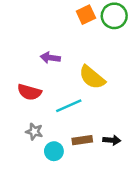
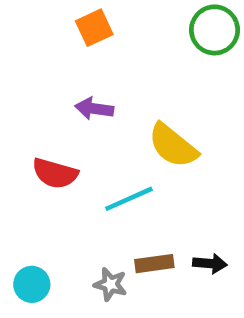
orange square: (86, 15) -> (94, 28), moved
gray star: (34, 132) -> (110, 284), moved
cyan circle: (54, 151) -> (32, 284), moved

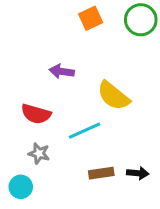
orange square: (94, 28) -> (91, 18), moved
gray star: (110, 284) -> (39, 153), moved

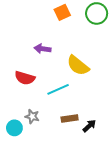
gray star: (39, 153) -> (32, 116), moved
black arrow: (138, 173) -> (89, 126), moved, turned -48

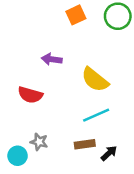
cyan line: (58, 89) -> (96, 115), moved

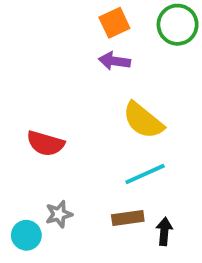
purple arrow: (52, 59) -> (114, 61), moved
gray star: (39, 142) -> (59, 214), turned -30
black arrow: (109, 153) -> (164, 231), turned -42

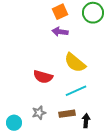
red semicircle: (45, 143) -> (43, 77), moved
gray star: (59, 214) -> (39, 113), moved

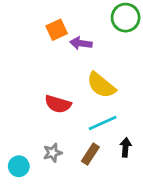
orange square: (60, 12) -> (57, 30), moved
brown rectangle: (67, 114) -> (90, 154), turned -49
black arrow: (86, 121) -> (126, 147), moved

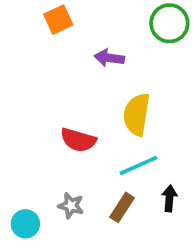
orange square: (57, 30) -> (58, 20), moved
yellow semicircle: (101, 85) -> (137, 114), turned 60
gray star: (53, 153) -> (71, 206), turned 30

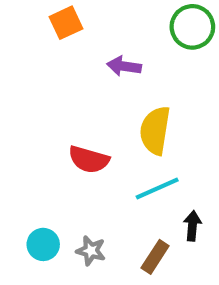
gray star: (71, 206) -> (91, 251), moved
brown rectangle: (122, 207) -> (155, 257), moved
cyan circle: (25, 224) -> (43, 244), moved

